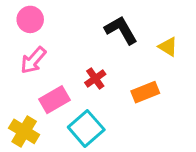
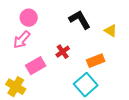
pink circle: (30, 19) -> (29, 18), moved
cyan square: (86, 128) -> (86, 85), moved

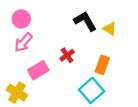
pink circle: (29, 18) -> (21, 19), moved
yellow triangle: (111, 31) -> (110, 29), moved
orange rectangle: (96, 61) -> (102, 65), turned -48

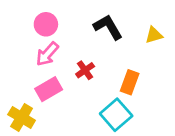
pink circle: (21, 19) -> (46, 24), moved
yellow triangle: (110, 29) -> (154, 35), moved, turned -48
pink arrow: (23, 42) -> (47, 54), moved

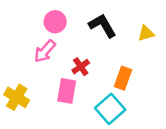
pink circle: (46, 24) -> (55, 22), moved
pink rectangle: (49, 89) -> (67, 91), moved, turned -50
yellow cross: (22, 117) -> (17, 97), moved

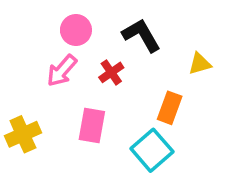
yellow triangle: (146, 33) -> (200, 64), moved
red cross: (81, 67) -> (111, 72), moved
yellow cross: (17, 97) -> (23, 134), turned 35

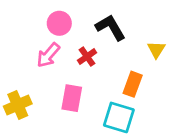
yellow triangle: (200, 64) -> (156, 50), turned -42
cyan square: (152, 150) -> (119, 117), turned -32

